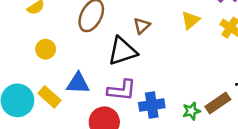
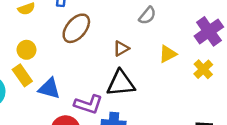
black triangle: (122, 51) -> (121, 83), moved
yellow rectangle: (50, 97) -> (22, 75), moved

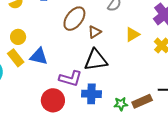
brown ellipse: (76, 28) -> (74, 19), moved
blue triangle: (49, 89) -> (39, 56), moved

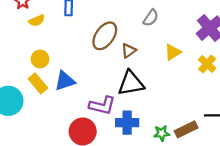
blue triangle: (39, 56) -> (65, 81), turned -30

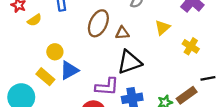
brown triangle: (129, 51) -> (122, 33), turned 40
yellow circle: (40, 59) -> (55, 52), moved
yellow cross: (207, 64) -> (191, 46), moved

